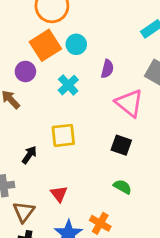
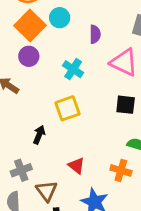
purple circle: (25, 71) -> (29, 56), moved
cyan cross: (68, 85) -> (73, 69), moved
orange cross: (100, 223) -> (121, 170), moved

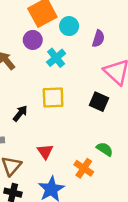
cyan circle: (60, 18) -> (69, 26), moved
cyan cross: (73, 69) -> (56, 58), moved
black square: (126, 105) -> (99, 102), moved

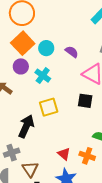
purple semicircle: (98, 39) -> (72, 52), turned -56
black arrow: (20, 113) -> (26, 126), size x1.6
red triangle: (45, 152) -> (64, 154), moved

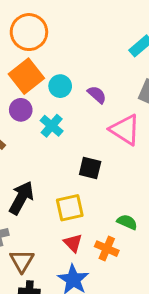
black square: (85, 101) -> (90, 168), moved
yellow square: (49, 107) -> (70, 208), moved

